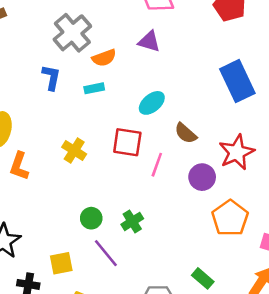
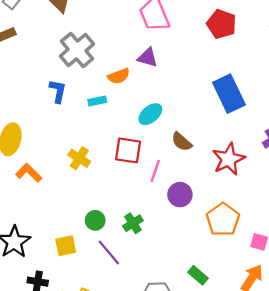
orange semicircle: (104, 58) -> (119, 76), moved
orange L-shape: (19, 166) -> (29, 173), turned 115
purple circle: (202, 177) -> (180, 195), moved
yellow square: (61, 263) -> (66, 246), moved

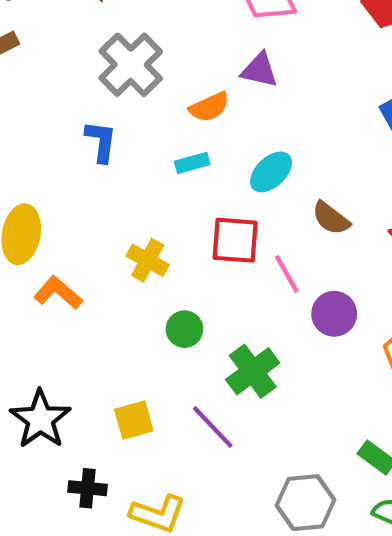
cyan rectangle: (97, 101) -> (192, 163), moved
pink line: (155, 171) -> (287, 274), turned -45
green circle: (95, 220) -> (184, 329), moved
green cross: (133, 223) -> (253, 371), size x1.4

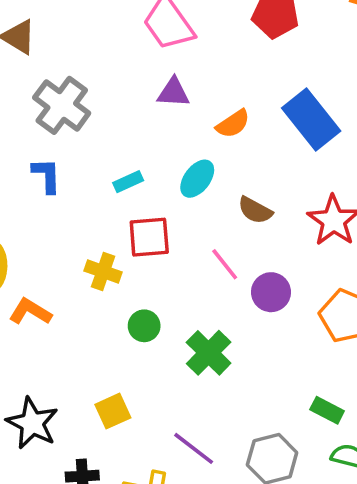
orange semicircle: (209, 107) -> (233, 124), moved
red square: (235, 240) -> (149, 237), moved
purple line: (213, 427) -> (194, 448), moved

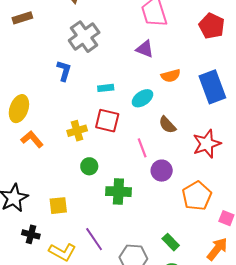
yellow cross: (103, 271) -> (77, 131), turned 36
green cross: (209, 353) -> (118, 192), turned 30

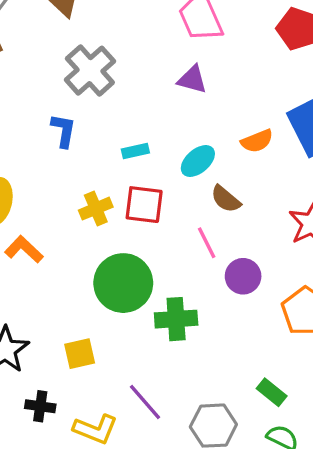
orange semicircle: (171, 76) -> (257, 141), moved
brown semicircle: (167, 125) -> (226, 199), moved
yellow cross: (77, 131) -> (96, 209), moved
green circle: (89, 166) -> (123, 283), size x2.0

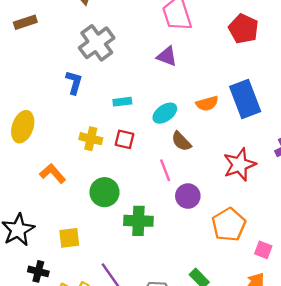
red square: (144, 205) -> (125, 139), size x0.7
yellow cross: (96, 209) -> (91, 139), turned 30
orange L-shape: (24, 249) -> (53, 173), moved
green circle: (123, 283) -> (104, 192), size x0.7

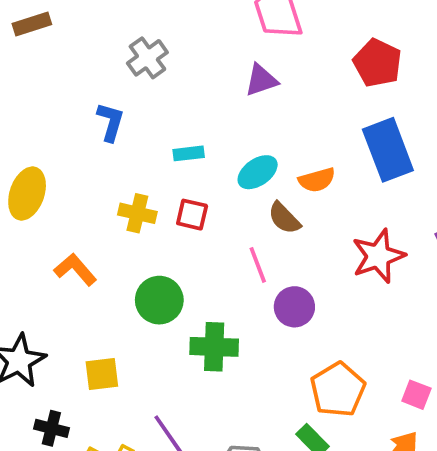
red pentagon: (243, 29) -> (377, 63), moved
gray cross: (97, 43) -> (147, 58), size x0.7
purple triangle: (167, 56) -> (261, 80), turned -40
orange semicircle: (207, 103) -> (317, 180), moved
orange pentagon: (229, 225) -> (338, 390), moved

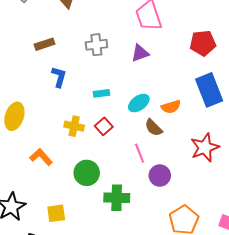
brown rectangle: (32, 24) -> (44, 44), moved
gray cross: (147, 58) -> (96, 45), moved, turned 30
red pentagon: (377, 63) -> (203, 43), turned -30
red square: (192, 215) -> (104, 126), turned 36

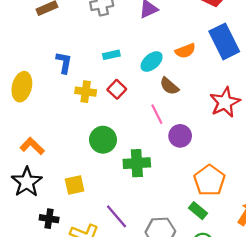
blue L-shape: (59, 77) -> (64, 63), moved
orange semicircle: (171, 107) -> (185, 51), moved
orange L-shape: (41, 157) -> (32, 146), moved

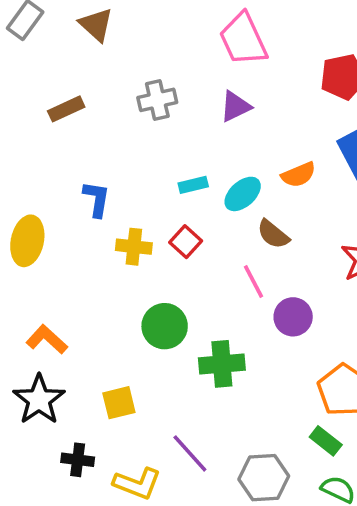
cyan rectangle: (111, 55) -> (193, 185), moved

